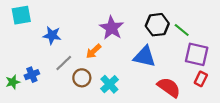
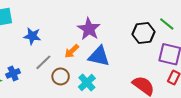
black hexagon: (157, 25) -> (143, 33), moved
green line: (182, 30) -> (167, 24), moved
blue triangle: (145, 57) -> (99, 56), moved

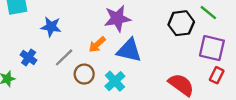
purple star: (89, 29) -> (117, 18), turned 30
blue cross: (13, 73) -> (29, 57), moved, turned -32

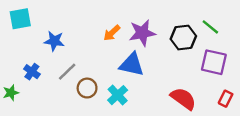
purple star: (117, 18) -> (142, 33), moved
orange arrow: (97, 44) -> (112, 33), moved
red rectangle: (217, 75) -> (226, 99), moved

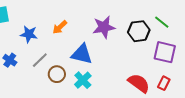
orange arrow: (112, 33) -> (60, 27), moved
blue triangle: (132, 65) -> (82, 54), moved
red rectangle: (226, 99) -> (164, 83), moved

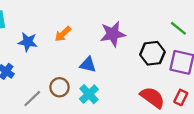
black hexagon: (139, 31) -> (152, 53), moved
blue triangle: (82, 54) -> (88, 65), size x0.7
gray line: (40, 60) -> (32, 99), moved

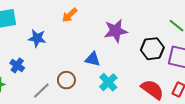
orange arrow: (63, 34) -> (70, 15), moved
cyan cross: (89, 94) -> (108, 82), moved

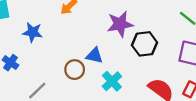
black hexagon: (152, 49) -> (145, 44), moved
brown circle: (66, 80) -> (75, 70), moved

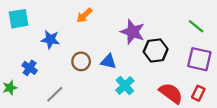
purple star: (120, 24) -> (133, 32), turned 30
brown circle: (75, 70) -> (81, 61), moved

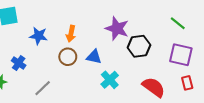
orange arrow: (84, 15) -> (71, 34), moved, turned -35
red rectangle: (198, 93) -> (187, 83), moved, turned -40

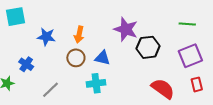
green line: (178, 23) -> (187, 24), turned -35
purple square: (181, 55) -> (190, 56), turned -35
cyan cross: (110, 80) -> (96, 83), moved, turned 36

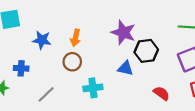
blue triangle: (102, 58) -> (126, 68), moved
blue cross: (26, 64) -> (21, 68), turned -32
red semicircle: (163, 89) -> (161, 93), size x0.7

